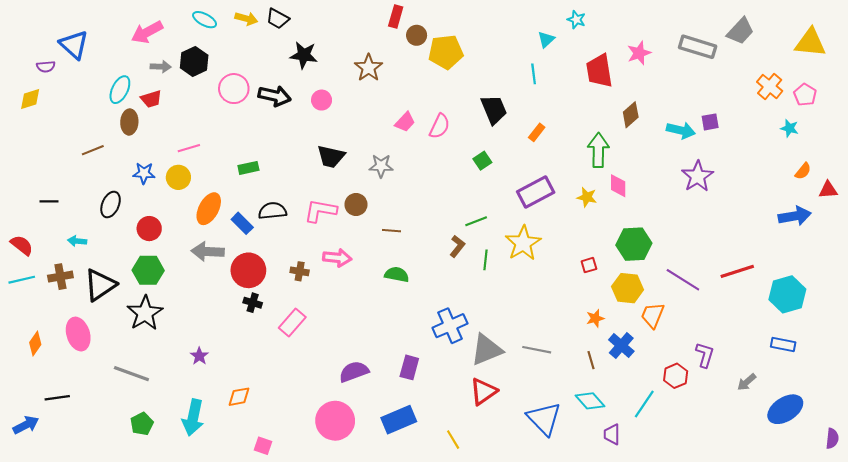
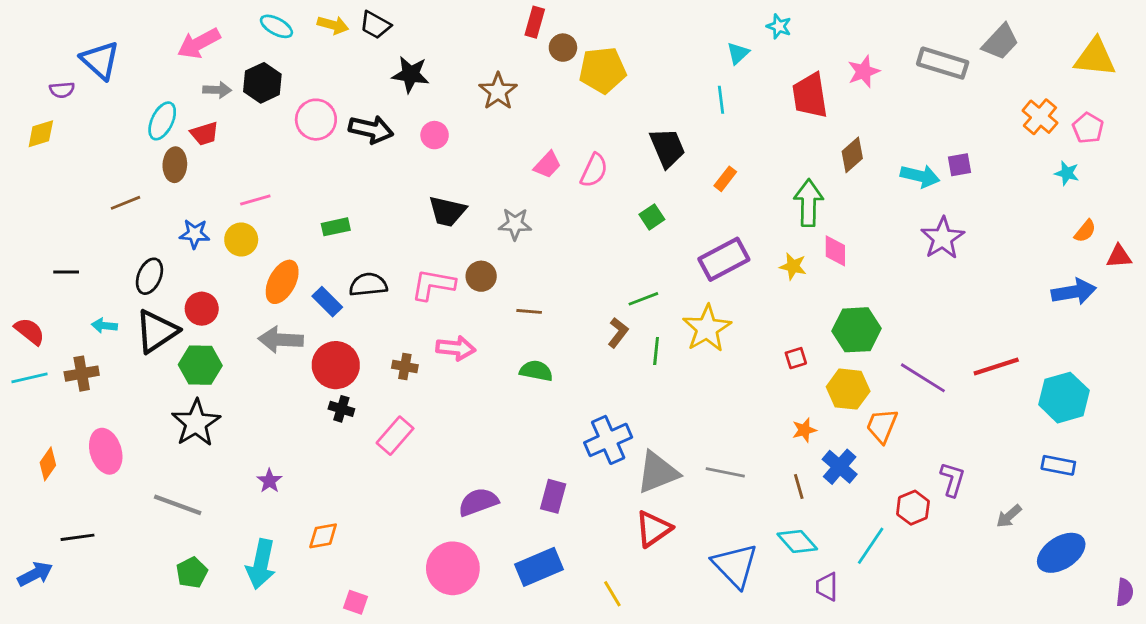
black triangle: (100, 285) -> (157, 331), moved

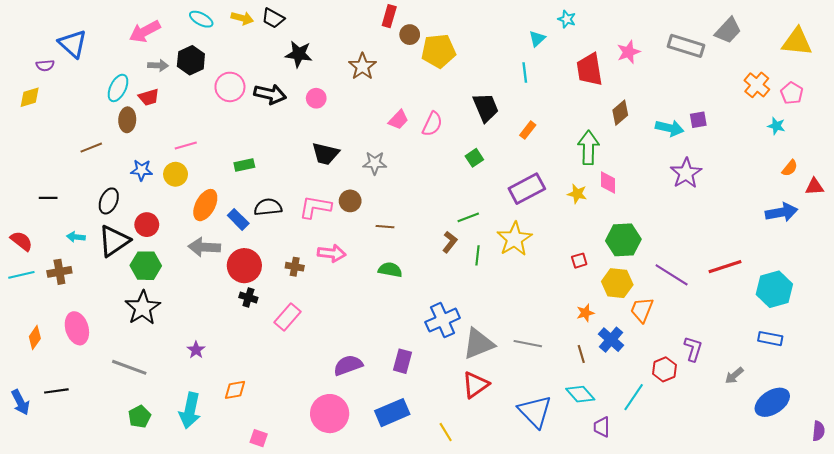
blue arrow: (35, 574) -> (20, 402), moved, turned 90

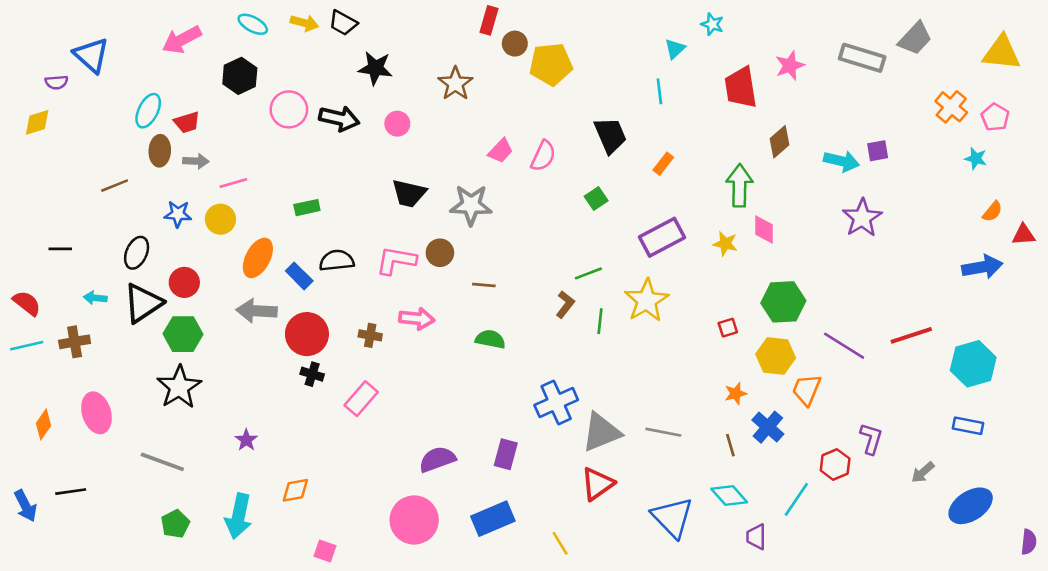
gray arrow: (158, 65) -> (196, 161), moved
gray star: (375, 163) -> (471, 205), size x1.4

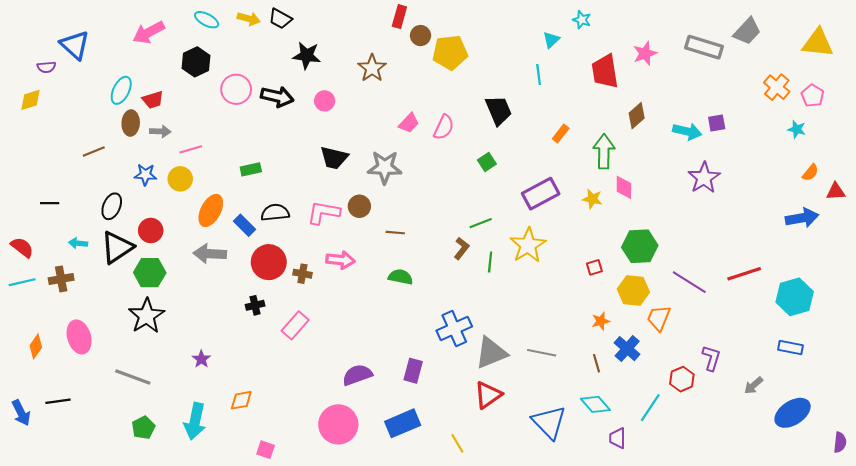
orange rectangle: (663, 164) -> (561, 134), moved
red circle: (307, 334) -> (269, 262), moved
black cross: (312, 374) -> (255, 305), turned -30

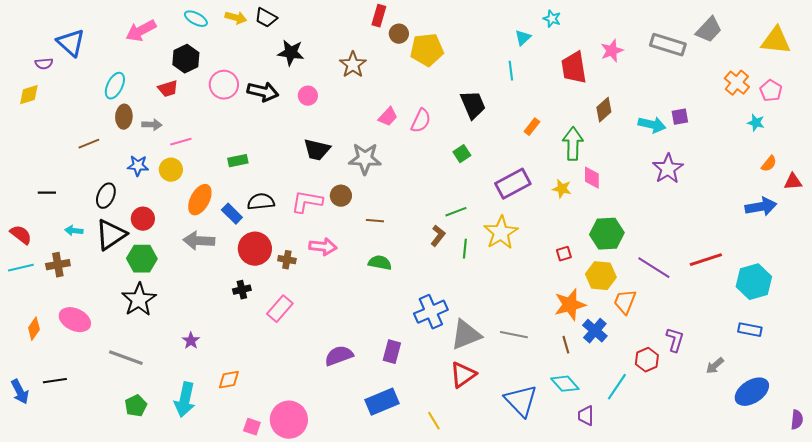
red trapezoid: (153, 100) -> (168, 89), moved
orange star: (601, 321) -> (570, 305), size x1.8
pink ellipse: (79, 337) -> (75, 320), turned -48
pink circle: (338, 424) -> (289, 420), moved

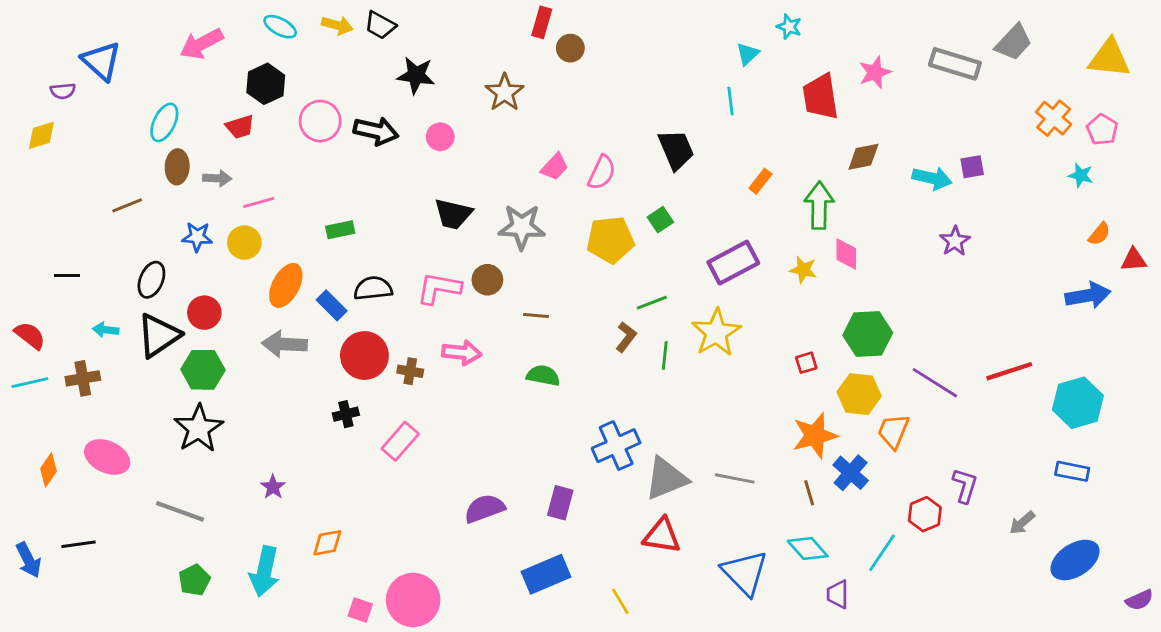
yellow pentagon: (427, 50) -> (610, 240), moved
brown diamond: (604, 110) -> (863, 157), turned 30
purple star: (668, 169) -> (955, 241), size x0.7
red triangle: (463, 375) -> (662, 536), turned 44
purple semicircle: (797, 420) -> (1139, 600), turned 60

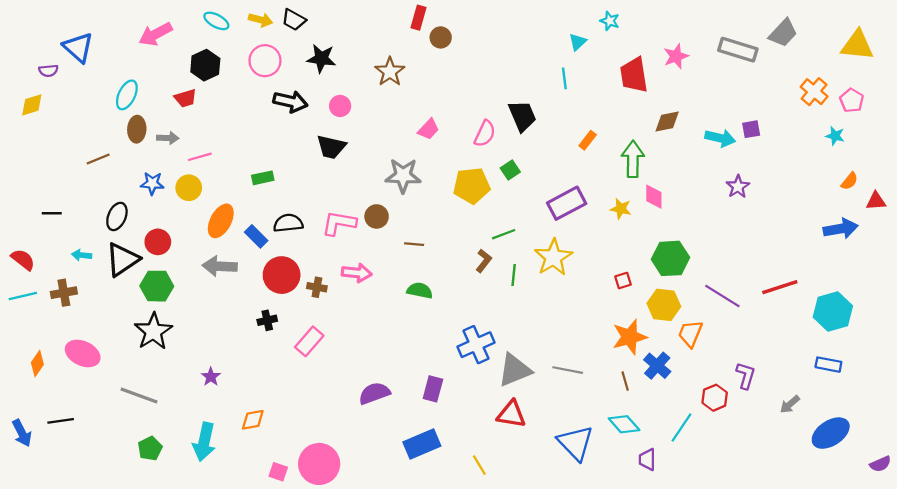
pink circle: (320, 121) -> (265, 61), moved
pink semicircle: (602, 173) -> (485, 134), moved
black trapezoid: (453, 214) -> (331, 147), moved

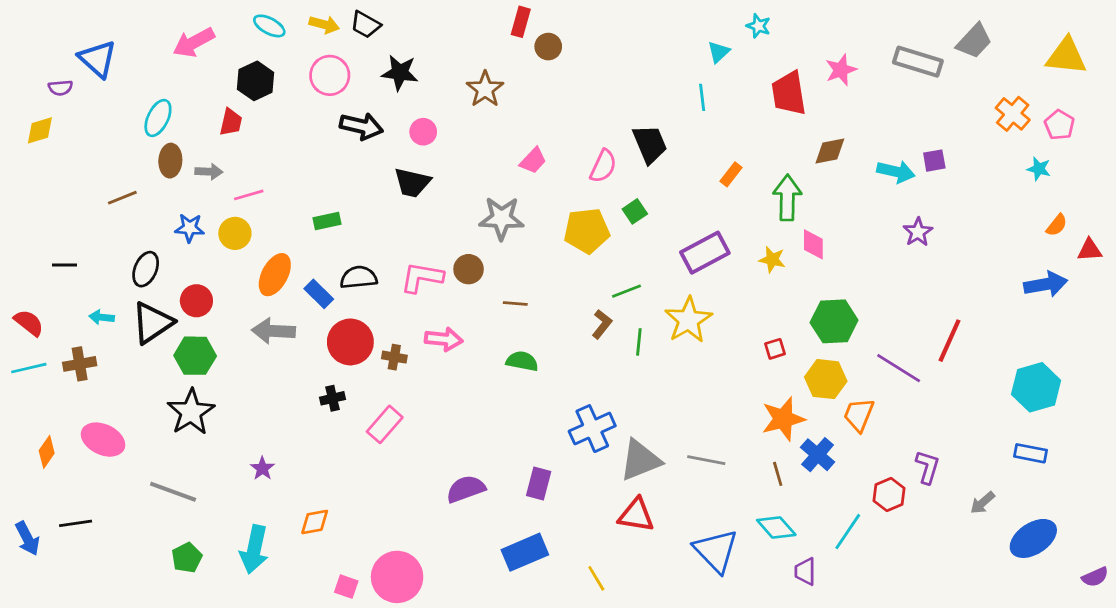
red trapezoid: (185, 98) -> (231, 122), turned -60
red line: (780, 287) -> (949, 341), moved, turned -48

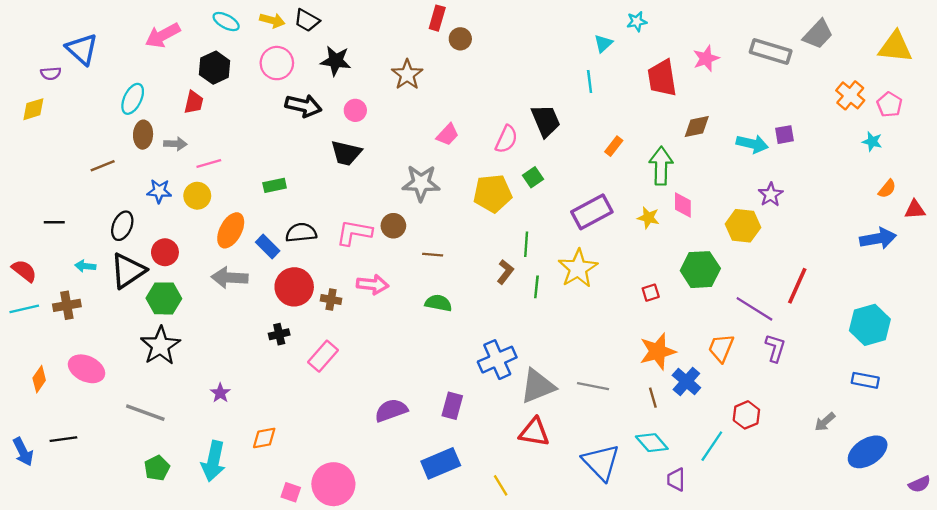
cyan star: (758, 26) -> (637, 22), turned -30
green line: (627, 291) -> (526, 244), turned -65
yellow hexagon: (826, 379) -> (743, 226), moved
purple L-shape: (927, 467) -> (775, 348), moved

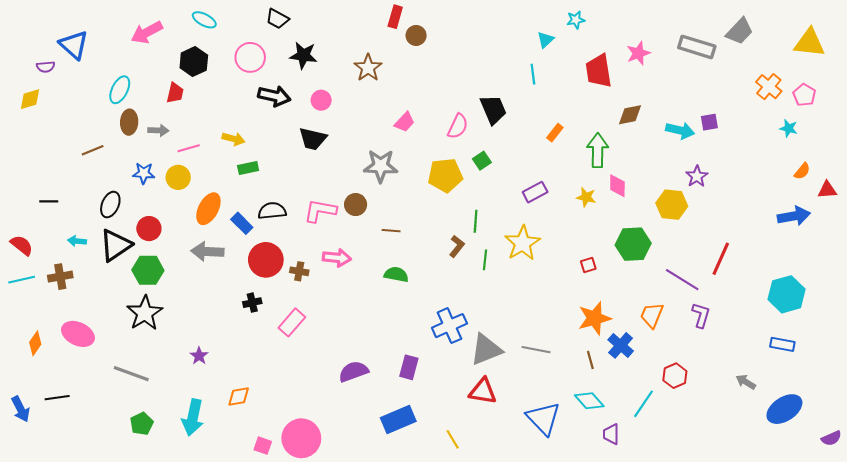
yellow arrow: (272, 20) -> (233, 139), moved
purple rectangle: (592, 212) -> (535, 192), size x0.7
gray arrow: (825, 422) -> (746, 382), turned 72

